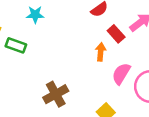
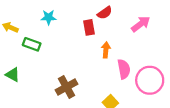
red rectangle: (116, 34) -> (89, 27), moved, turned 32
pink semicircle: (121, 74) -> (124, 69), turned 138

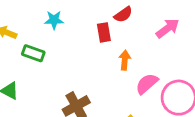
pink semicircle: (124, 69) -> (147, 84), turned -120

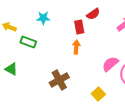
orange arrow: (125, 60) -> (76, 47), moved

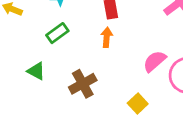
green rectangle: (28, 42) -> (57, 33), moved, turned -56
green triangle: (11, 69) -> (36, 71), moved

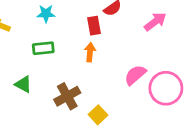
green rectangle: (57, 33) -> (43, 48), turned 30
yellow square: (138, 103) -> (98, 115), moved

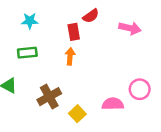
pink arrow: (155, 22) -> (130, 28), turned 50
pink semicircle: (135, 75) -> (113, 104), moved, turned 40
pink circle: (166, 88) -> (140, 89), size x0.7

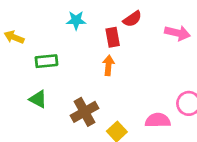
cyan star: (30, 21) -> (76, 20), moved
green rectangle: (27, 53) -> (46, 61), moved

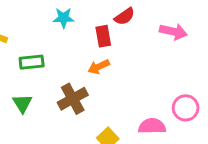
orange arrow: (108, 65) -> (99, 67), turned -120
green triangle: (38, 99) -> (22, 103), turned 30
brown cross: (85, 112) -> (73, 99), moved

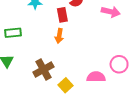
orange arrow: (99, 67) -> (59, 36), turned -56
brown cross: (73, 99) -> (43, 69), moved

